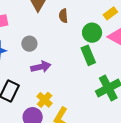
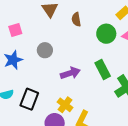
green rectangle: (88, 55) -> (103, 70), moved
purple arrow: (41, 67) -> (70, 73), moved

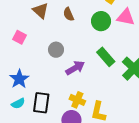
pink square: (15, 30) -> (20, 37), moved, turned -32
gray circle: (45, 50) -> (56, 50), moved
blue star: (13, 60) -> (19, 79), moved

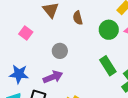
purple arrow: (75, 68) -> (53, 77), moved
blue star: (19, 79) -> (19, 74), turned 30

